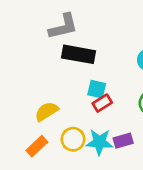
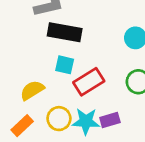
cyan square: (97, 89) -> (65, 65), moved
red rectangle: (102, 103) -> (89, 82), size x1.5

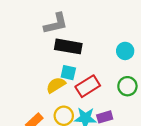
yellow semicircle: (32, 90) -> (56, 85), moved

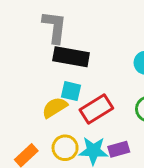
gray L-shape: (56, 24) -> (55, 27), turned -70

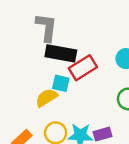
red rectangle: (96, 109) -> (83, 68), moved

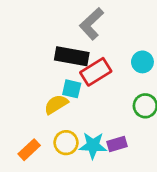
gray L-shape: (46, 27) -> (91, 24), moved, turned -140

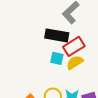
yellow semicircle: (56, 104) -> (75, 62), moved

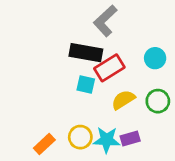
yellow semicircle: (75, 62) -> (123, 100), moved

